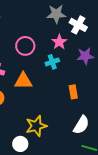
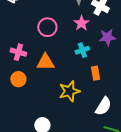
cyan cross: (52, 62) -> (82, 50), moved
yellow star: (36, 126) -> (69, 91), moved

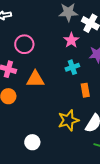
pink circle: (47, 27) -> (24, 44), moved
yellow star: (69, 91) -> (68, 120), moved

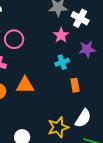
orange triangle: (35, 79) -> (25, 85), moved
yellow star: (68, 120) -> (58, 127), moved

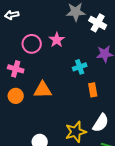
pink star: (61, 35) -> (57, 40), moved

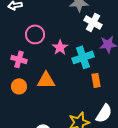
white cross: (98, 23) -> (93, 22), moved
pink star: (57, 40) -> (60, 47), moved
cyan cross: (80, 67) -> (83, 57), size x1.5

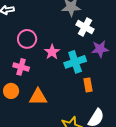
pink cross: (19, 59) -> (21, 67), moved
orange triangle: (46, 80) -> (38, 97), moved

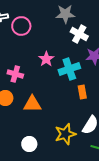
pink circle: (27, 39) -> (21, 26), moved

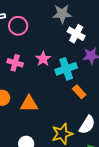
pink cross: (15, 74) -> (15, 63), moved
orange rectangle: (82, 92) -> (79, 92), turned -32

